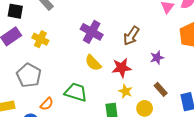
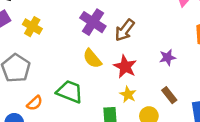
brown arrow: (131, 36) -> (125, 30), moved
red star: (122, 68) -> (125, 67), turned 30

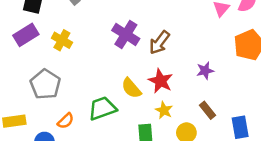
yellow semicircle: (92, 59) -> (131, 88), moved
green trapezoid: (70, 92) -> (102, 108), turned -40

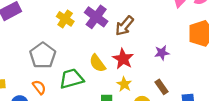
yellow cross: (62, 40) -> (65, 19), moved
gray pentagon: (45, 84) -> (43, 55), moved
orange semicircle: (66, 121) -> (39, 87), turned -88

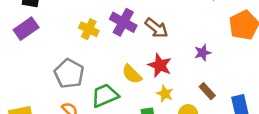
brown arrow: (124, 26) -> (156, 28), turned -85

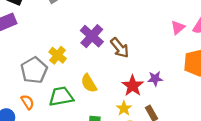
yellow cross: (89, 29) -> (58, 55), moved
red star: (160, 65) -> (133, 86), moved
yellow star: (165, 94) -> (124, 108), moved

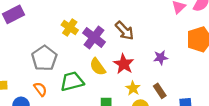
purple cross: (92, 36) -> (94, 37), moved
yellow cross: (58, 55) -> (70, 27), moved
red star: (133, 86) -> (124, 64), moved

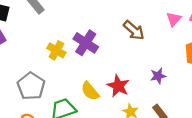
brown arrow: (125, 31) -> (134, 30), moved
purple cross: (94, 37) -> (86, 43), moved

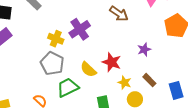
purple cross: (86, 43) -> (80, 29), turned 30
gray pentagon: (31, 86) -> (52, 63), moved

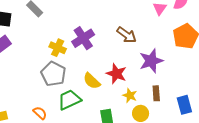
brown arrow: (119, 14) -> (127, 35), moved
purple star: (144, 49) -> (151, 61), size x1.6
brown rectangle: (149, 80) -> (156, 93), turned 40

